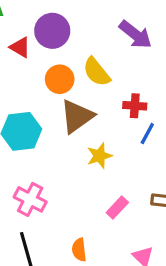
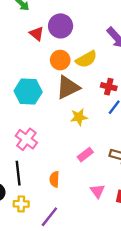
yellow semicircle: (97, 72) -> (86, 59), turned -90

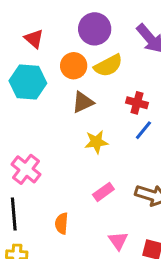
purple circle: (61, 26) -> (95, 29), moved
red triangle: (37, 34) -> (34, 39), moved
brown triangle: (68, 87) -> (83, 102), size x0.7
cyan hexagon: (28, 92) -> (28, 82), moved

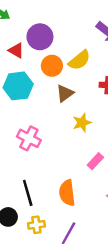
purple circle: (95, 29) -> (40, 37), moved
pink cross: (26, 169) -> (29, 138), moved
orange semicircle: (62, 223) -> (67, 193), size x1.5

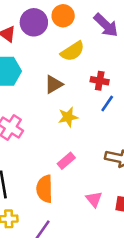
orange circle: (52, 66) -> (63, 16), moved
pink rectangle: (95, 161) -> (66, 161), moved

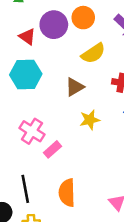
pink rectangle: (66, 161) -> (53, 149), moved

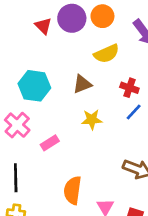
cyan hexagon: (26, 74) -> (34, 86), moved
pink cross: (32, 131) -> (17, 125), moved
orange semicircle: (67, 193) -> (73, 190), moved

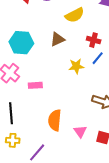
yellow star: (92, 120) -> (76, 66), moved
pink rectangle: (50, 143) -> (35, 85), turned 32

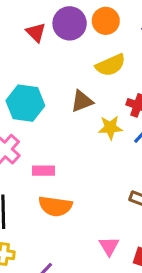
yellow star: (76, 66) -> (110, 128), moved
orange semicircle: (55, 120) -> (55, 206), moved, turned -90

